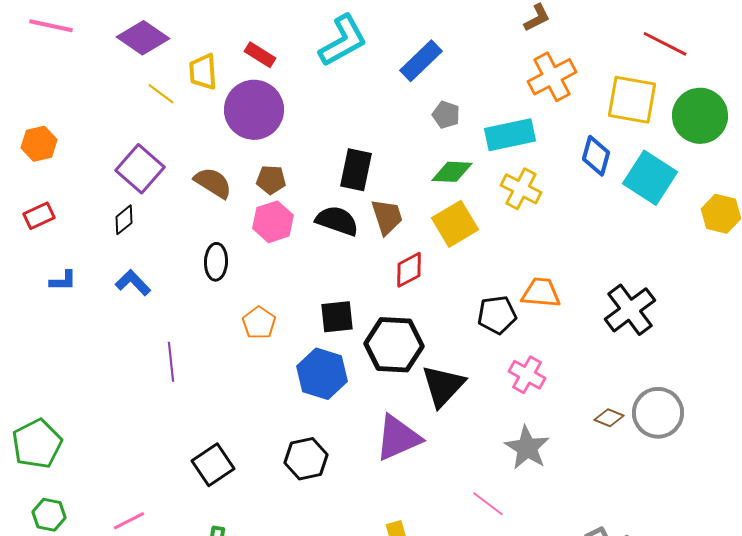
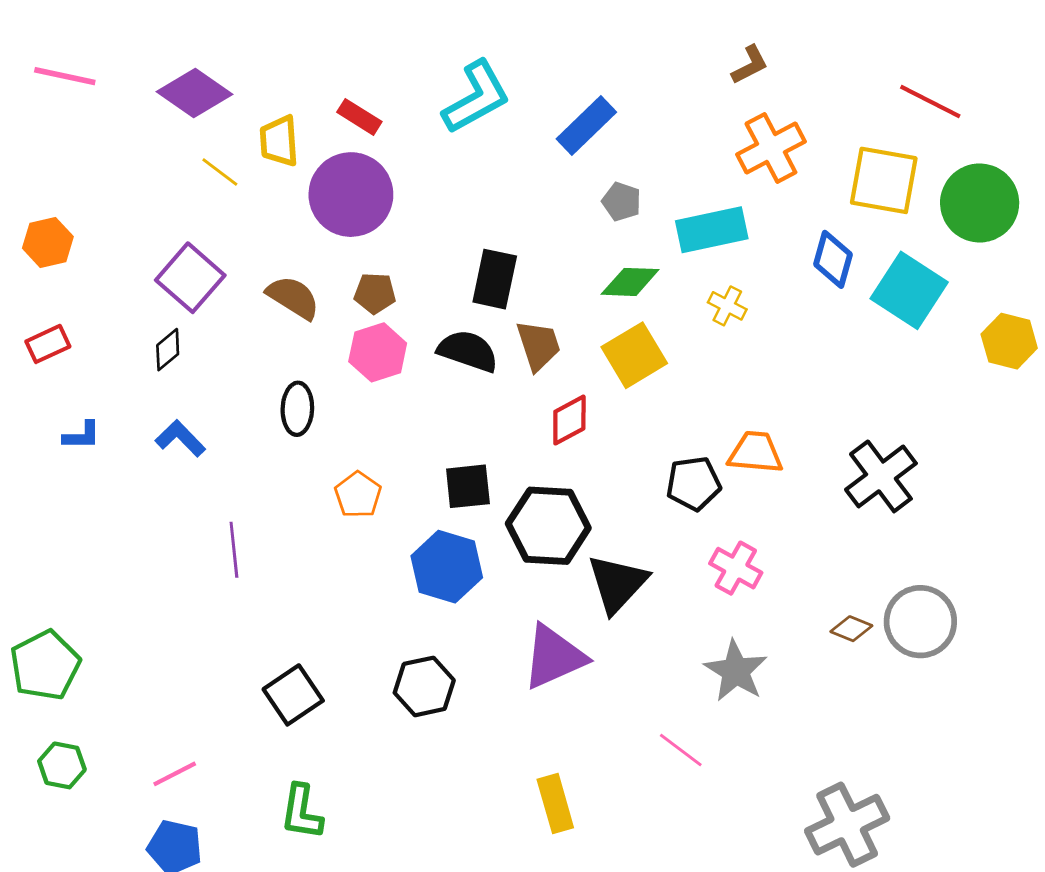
yellow cross: (521, 189) -> (727, 306), size x0.7

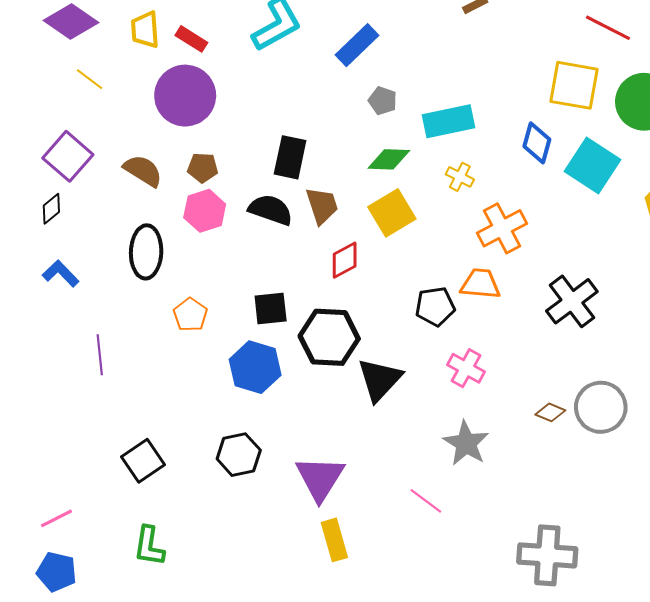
yellow trapezoid: (279, 141) -> (145, 30), moved
orange cross: (771, 148) -> (502, 228), moved
black ellipse: (297, 409) -> (146, 252), size x1.4
purple triangle: (554, 657) -> (320, 478), moved, turned -34
gray cross: (847, 825) -> (547, 555), turned 30

